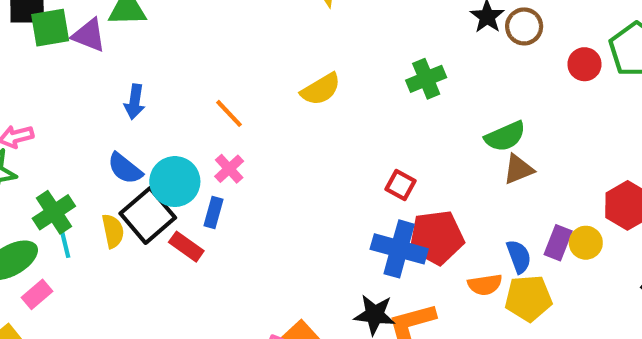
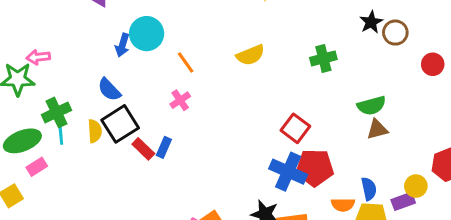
cyan circle: (175, 182) -> (147, 34), moved
red square: (401, 185) -> (295, 128), size x1.4
blue rectangle: (213, 212) -> (164, 147), moved
purple rectangle: (558, 243) -> (403, 201), moved, turned 40

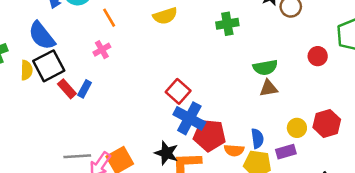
red circle: (433, 64) -> (318, 56), moved
blue semicircle: (109, 90) -> (42, 36), size x1.4
red square: (295, 128) -> (178, 91), moved
red pentagon: (315, 168) -> (210, 135), moved
yellow circle: (416, 186) -> (297, 128), moved

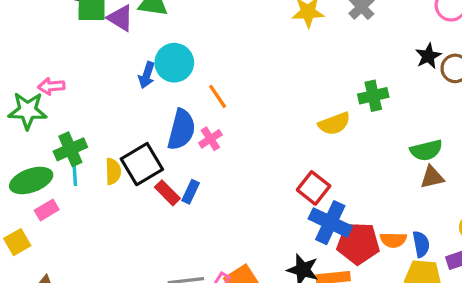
yellow semicircle: (165, 16) -> (334, 124), moved
blue semicircle: (42, 36) -> (181, 130), moved, turned -124
orange semicircle: (234, 150) -> (393, 240), moved

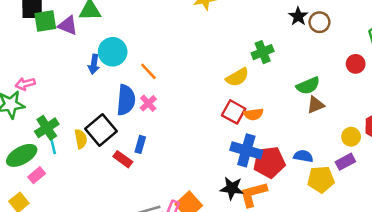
red square: (314, 188) -> (234, 112), moved
red rectangle: (167, 193) -> (123, 159), moved
orange semicircle: (393, 240) -> (254, 114), moved
blue semicircle: (421, 244) -> (303, 156), moved, turned -60

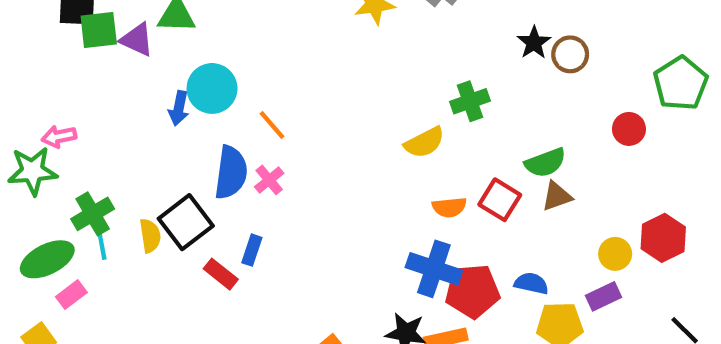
red square: (234, 112) -> (500, 200), moved

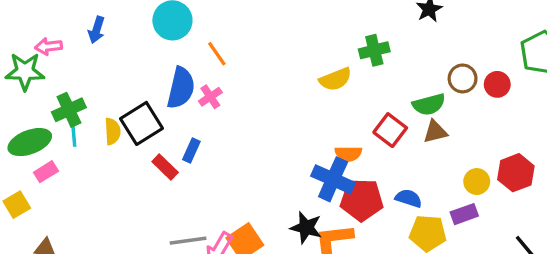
brown circle: (570, 54) -> (463, 78), moved
blue arrow: (179, 108) -> (97, 30), moved
orange semicircle: (449, 207) -> (348, 154), moved

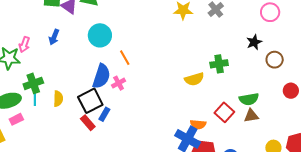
pink arrow: (48, 46) -> (24, 44), turned -70
brown circle: (463, 78) -> (275, 60), moved
black square: (141, 123) -> (90, 101), moved

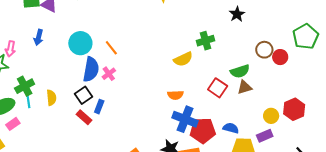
cyan circle: (100, 35) -> (80, 43), moved
brown circle: (275, 60) -> (264, 50), moved
black square: (90, 101) -> (83, 95), size x0.7
orange semicircle: (198, 124) -> (175, 95), moved

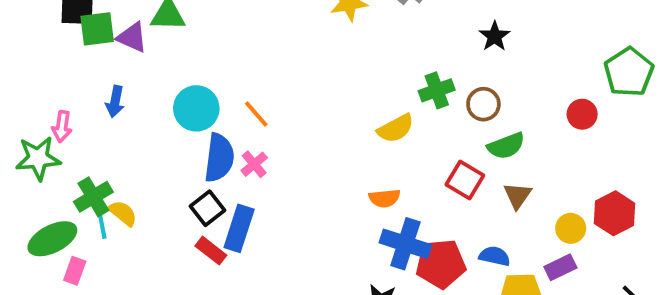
brown circle: (264, 50) -> (483, 104), moved
brown triangle: (245, 87) -> (517, 196), moved, turned -35
yellow semicircle: (51, 98) -> (123, 213), moved, turned -42
blue rectangle: (99, 107) -> (239, 228), size x1.6
pink rectangle: (13, 124) -> (75, 271), turned -32

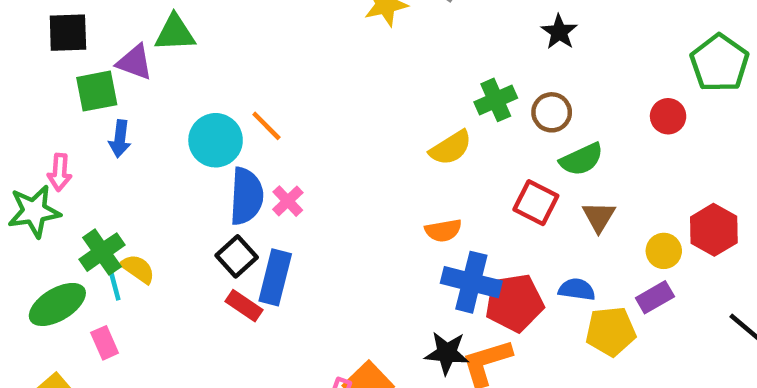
green square: (97, 29) -> (97, 91), moved
orange line: (256, 114) -> (266, 126), moved
pink rectangle: (75, 271) -> (105, 343), moved, turned -40

